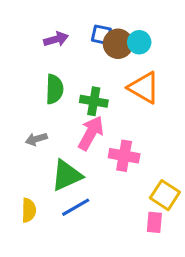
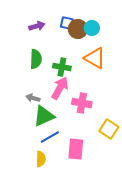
gray arrow: (36, 139) -> (33, 98), moved, turned 32
yellow semicircle: (29, 210) -> (41, 159), moved
pink rectangle: (154, 222) -> (76, 149), moved, size x1.5

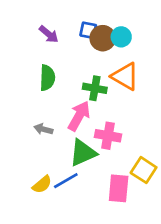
purple arrow: (37, 26) -> (49, 34), turned 56
green cross: (62, 67) -> (95, 88), moved
green triangle: (44, 116) -> (83, 153), moved
pink rectangle: (76, 149) -> (119, 188), moved
yellow semicircle: (41, 159) -> (42, 185), moved, turned 49

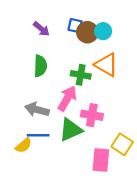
gray arrow: (43, 129) -> (37, 110), size x1.5
blue line: (66, 181) -> (38, 135), moved, turned 30
yellow semicircle: (42, 185) -> (24, 145), moved

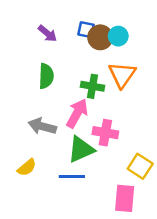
orange triangle: (106, 65) -> (122, 75), turned 35
blue line: (38, 135) -> (72, 176), moved
pink rectangle: (101, 160) -> (125, 198), moved

